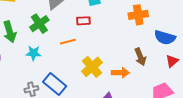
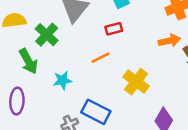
green cross: (39, 24) -> (47, 35), moved
orange arrow: (120, 73) -> (169, 41), moved

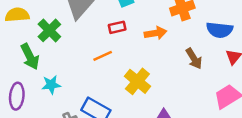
orange arrow: (169, 41) -> (155, 33), moved
cyan star: (62, 80) -> (51, 85), moved

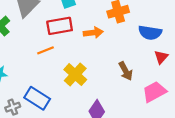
red rectangle: (117, 27) -> (60, 26), size x1.6
brown arrow: (194, 59) -> (126, 71), moved

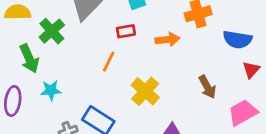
red rectangle: (60, 26) -> (126, 31), size x0.6
orange line: (46, 50) -> (109, 62), turned -42

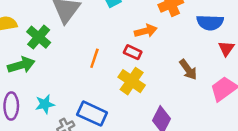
red rectangle: (126, 31) -> (133, 52), moved, turned 42
green arrow: (29, 59) -> (21, 65), turned -75
cyan star: (51, 90) -> (45, 104), moved

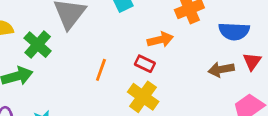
brown arrow: (188, 70) -> (221, 69), moved, turned 115

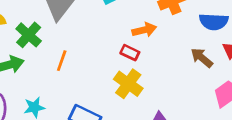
brown arrow: (221, 69) -> (202, 58), turned 50
orange line: (101, 70) -> (62, 61), moved

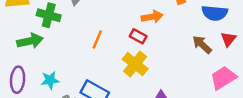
green cross: (29, 35) -> (49, 15), turned -30
orange line: (62, 61) -> (97, 40), moved

